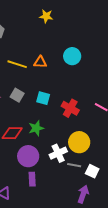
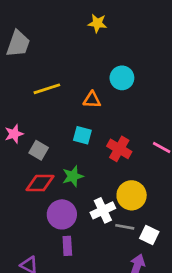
yellow star: (46, 16) -> (97, 23), moved
orange triangle: (40, 62) -> (92, 100), moved
yellow line: (17, 64) -> (47, 89), turned -36
gray square: (17, 95) -> (39, 150), moved

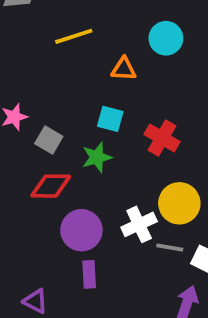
yellow line: (47, 89) -> (74, 36), moved
green star: (73, 176) -> (97, 157), moved

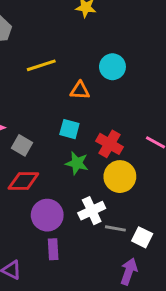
green star: (97, 157) -> (77, 163), moved, turned 30
yellow circle: (179, 203) -> (120, 177), moved

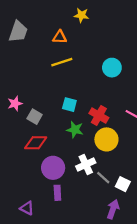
yellow line: (41, 65) -> (62, 62), moved
cyan circle: (112, 67) -> (112, 68), moved
orange triangle: (80, 90) -> (60, 37), moved
gray line: (115, 228) -> (103, 178), turned 32

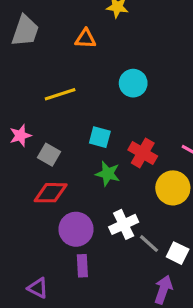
yellow line: (62, 62) -> (60, 94), moved
cyan circle: (112, 68) -> (133, 83), moved
yellow circle: (106, 139) -> (173, 188), moved

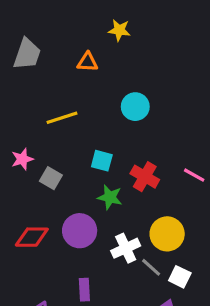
yellow circle: (173, 188) -> (167, 234), moved
red diamond: (51, 193) -> (32, 237), moved
purple circle: (76, 229) -> (80, 231), moved

